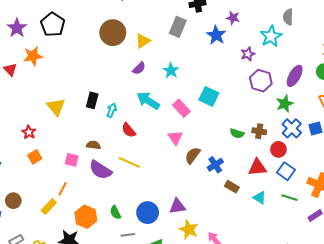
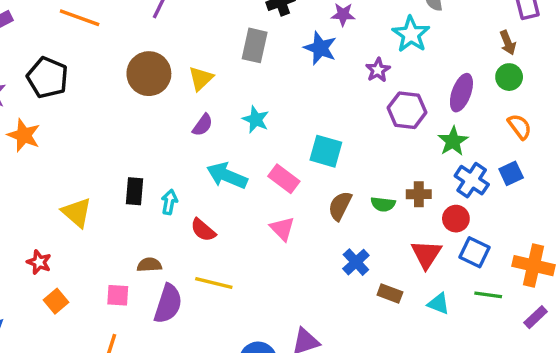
orange star: (33, 56) -> (24, 135), turned -30
brown semicircle: (193, 155) -> (340, 206), moved
red triangle: (257, 167) -> (426, 254), turned -42
purple semicircle: (100, 170) -> (168, 304), turned -95

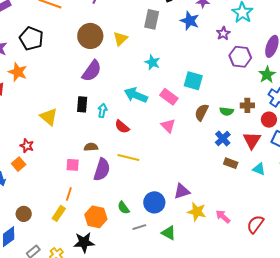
purple semicircle: (203, 125) -> (92, 71), moved, size x1.6
blue cross: (356, 262) -> (223, 139), moved
orange square: (56, 301) -> (19, 164), moved

